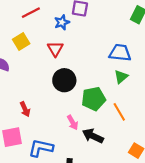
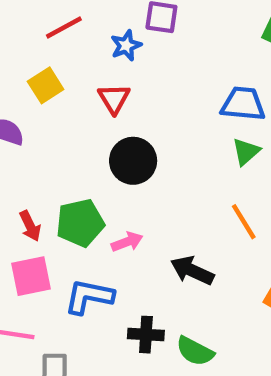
green pentagon: (94, 99) -> (80, 223), moved
red arrow: (25, 109) -> (30, 226), moved
pink arrow: (73, 123) -> (127, 242), moved, turned -80

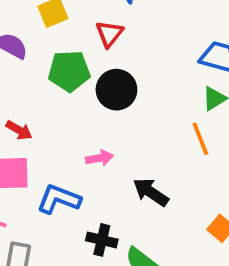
orange line: (244, 222) -> (200, 139), moved
green pentagon: (80, 223) -> (69, 71), moved
red arrow: (30, 226) -> (19, 130), turned -44

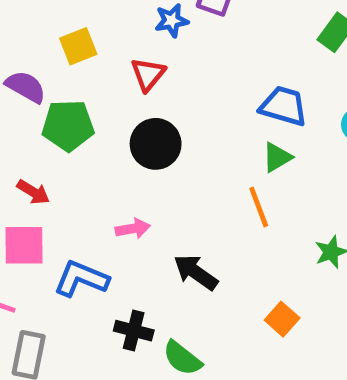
green pentagon: (69, 71) -> (68, 125), moved

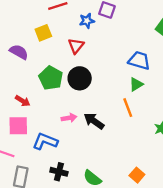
green pentagon: (68, 125) -> (51, 78), moved, turned 30
black arrow: (196, 272) -> (94, 121), moved
orange square: (282, 319) -> (137, 175), moved
black cross: (134, 331) -> (59, 172), moved

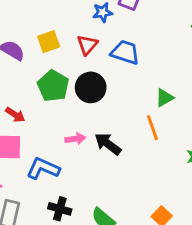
yellow square: (43, 33) -> (49, 42), moved
blue trapezoid: (139, 60) -> (125, 52), moved

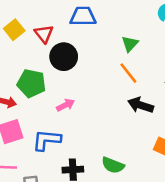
red triangle: (87, 45) -> (44, 34), moved
green pentagon: (53, 86) -> (31, 83), moved
black arrow: (108, 144) -> (141, 105), moved

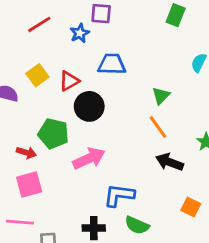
red triangle: (44, 34) -> (69, 81), turned 36
pink arrow: (66, 105) -> (89, 158), size x1.6
blue L-shape: (47, 140) -> (119, 195), moved

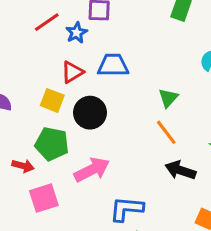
red line: (39, 24) -> (47, 22), moved
yellow square: (37, 75) -> (52, 100), moved, turned -30
red triangle: (69, 81) -> (72, 72), moved
pink square: (29, 184) -> (44, 198), moved

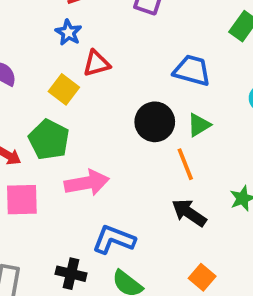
blue star: (76, 33) -> (68, 32), moved, turned -30
blue trapezoid: (113, 65) -> (192, 70), moved
black circle: (90, 113) -> (155, 122), moved

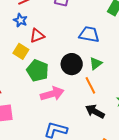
green pentagon: (49, 140) -> (38, 71), moved
pink arrow: (87, 183) -> (52, 94), moved

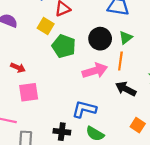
orange line: (90, 85) -> (120, 61), turned 36
pink arrow: (52, 94) -> (95, 71), moved

